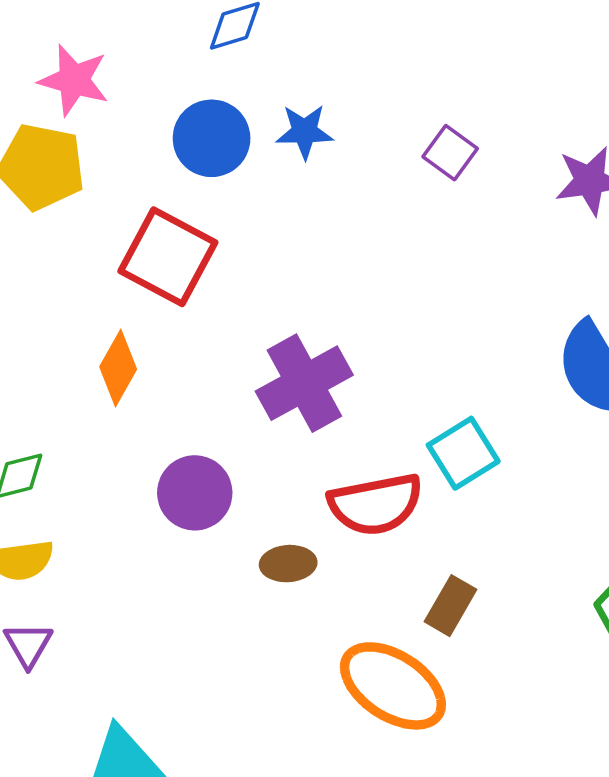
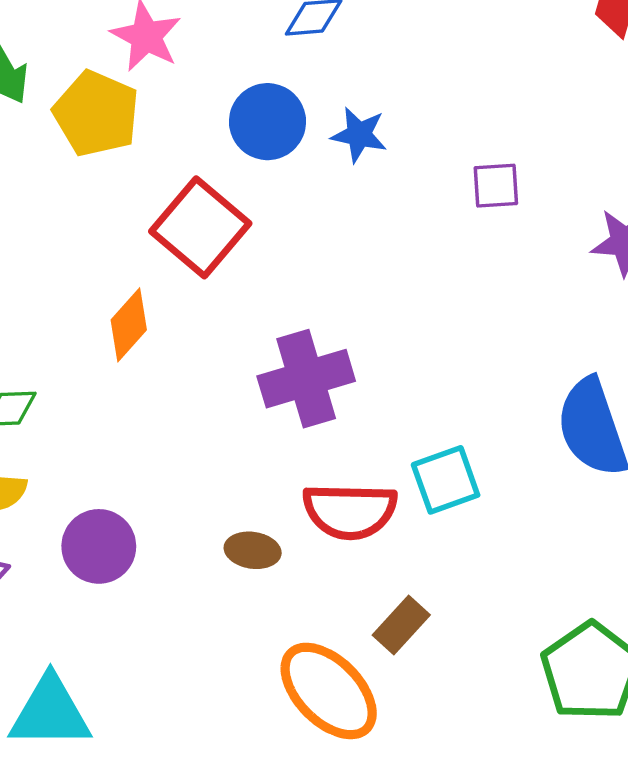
purple square: (450, 153) -> (496, 186), turned 38
purple circle: (195, 493) -> (99, 546), moved

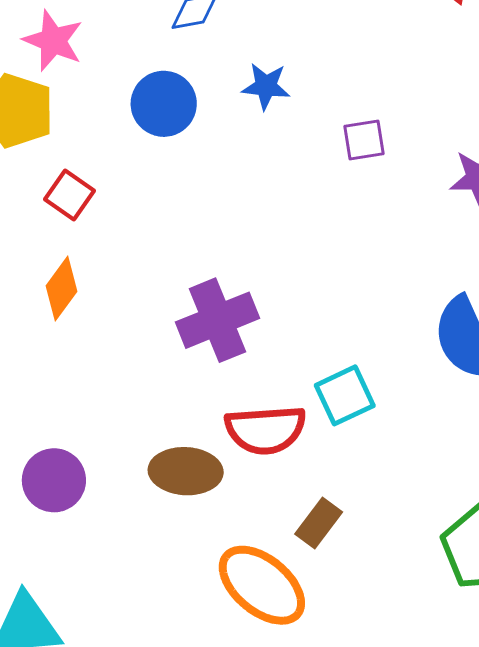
blue star: (359, 135) -> (266, 86), moved
red square: (200, 227) -> (70, 195), moved, size x0.6
brown ellipse: (253, 550) -> (186, 471), size x1.5

